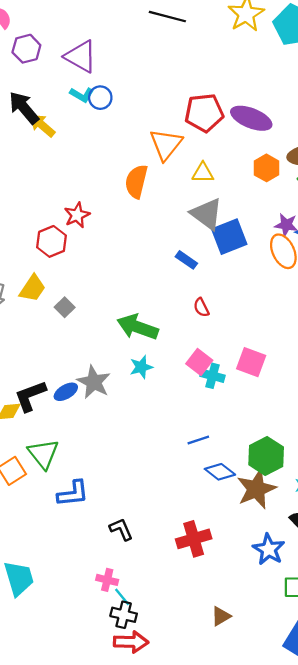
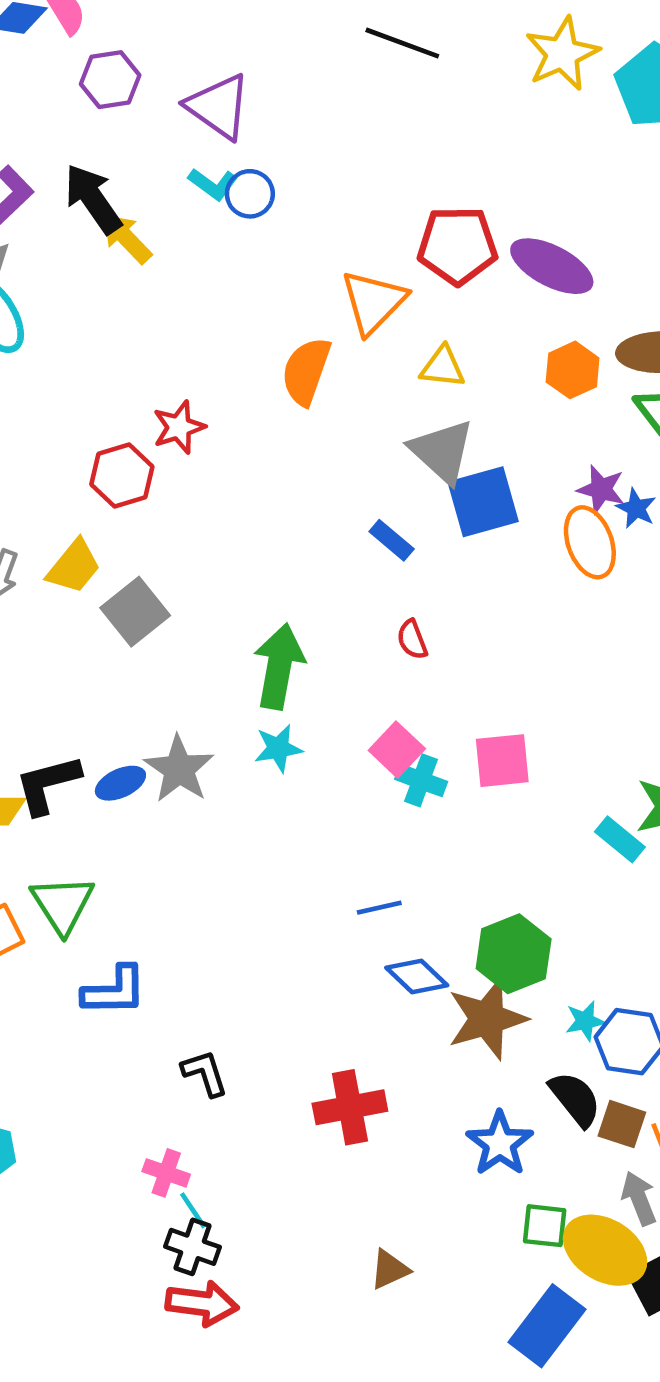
gray square: (65, 307) -> (135, 612), size x1.6
green arrow: (138, 327) -> (279, 666), turned 75
pink square: (251, 362) -> (502, 761), turned -32

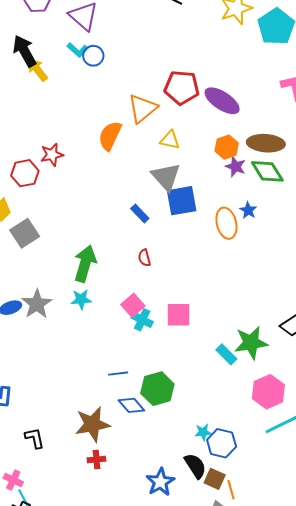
purple star: (601, 489) -> (236, 167), moved
green hexagon: (514, 954) -> (157, 389), moved
brown star: (487, 1019) -> (92, 424), moved
red cross: (350, 1107) -> (96, 459), size x0.6

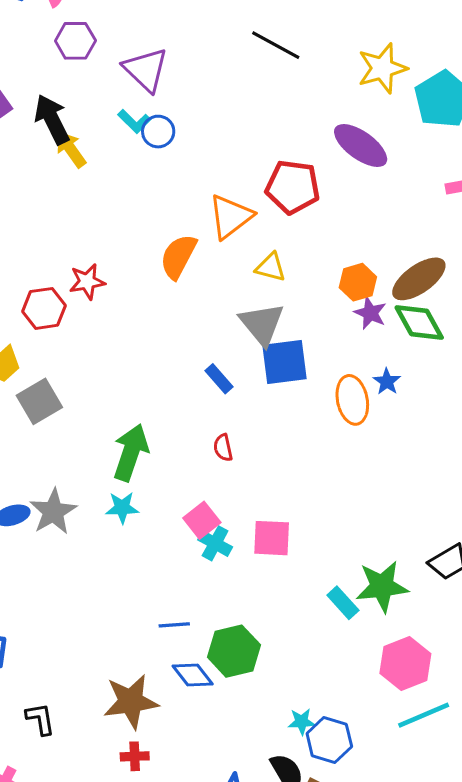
purple ellipse: (222, 101) -> (361, 145), moved
brown ellipse: (266, 143) -> (419, 279), turned -42

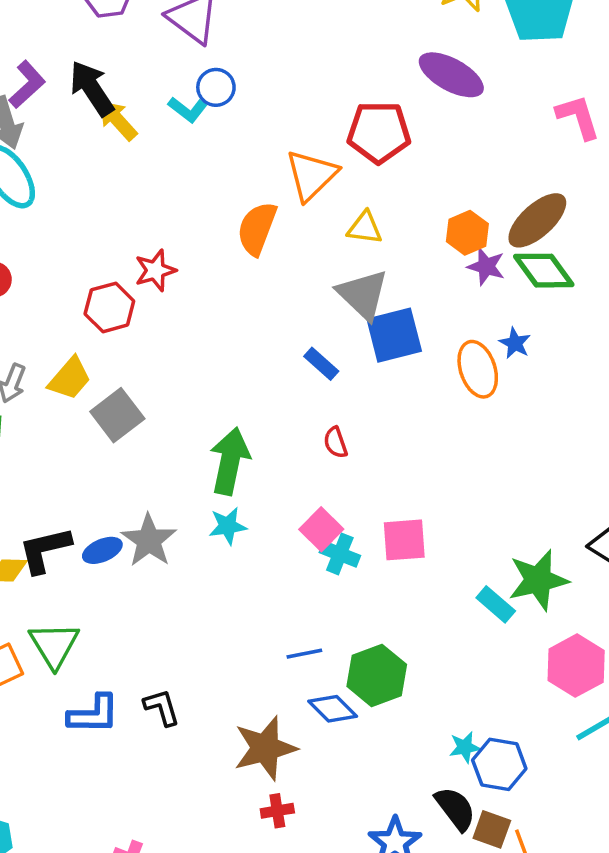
cyan L-shape: (134, 121) -> (188, 110), moved
black L-shape: (40, 719) -> (162, 707), moved

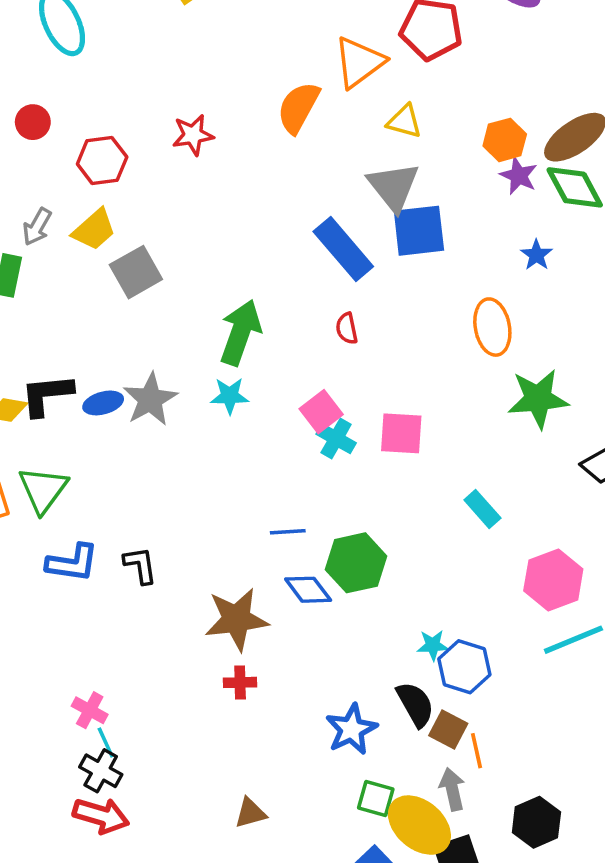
red hexagon: (109, 307) -> (102, 161), moved
blue rectangle: (321, 364) -> (343, 249), size x1.8
orange ellipse: (478, 369) -> (492, 327), moved
green star: (538, 580) -> (538, 399), moved

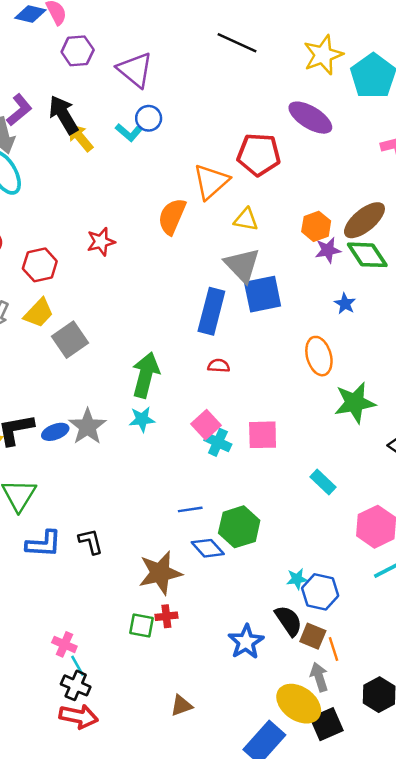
purple star: (519, 176) -> (328, 250), turned -30
blue rectangle: (343, 249) -> (211, 311), turned 60
red semicircle: (347, 328) -> (219, 366), turned 110
green square: (376, 798) -> (141, 625), moved

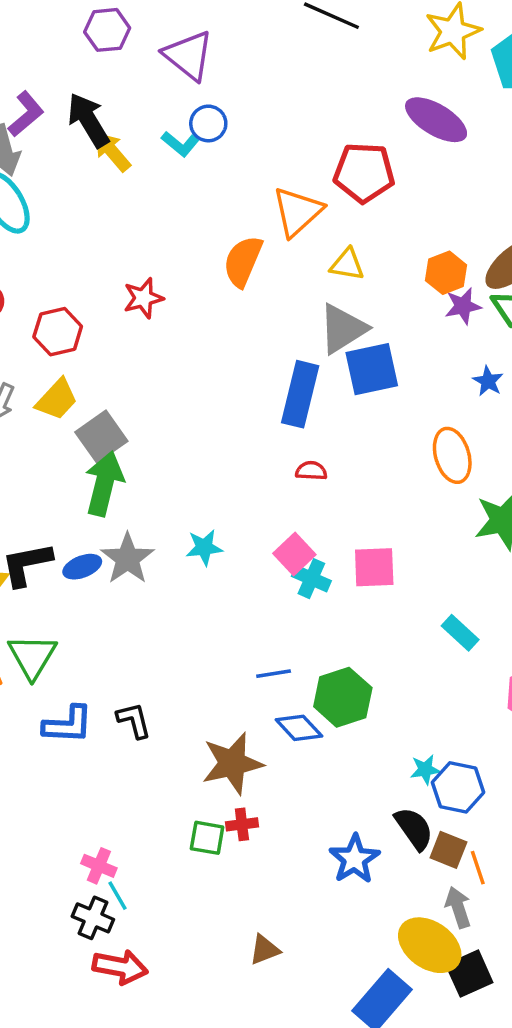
gray triangle: (242, 265) -> (343, 329), turned 42
green arrow: (146, 375) -> (104, 484), moved
black cross: (76, 685) -> (93, 918), moved

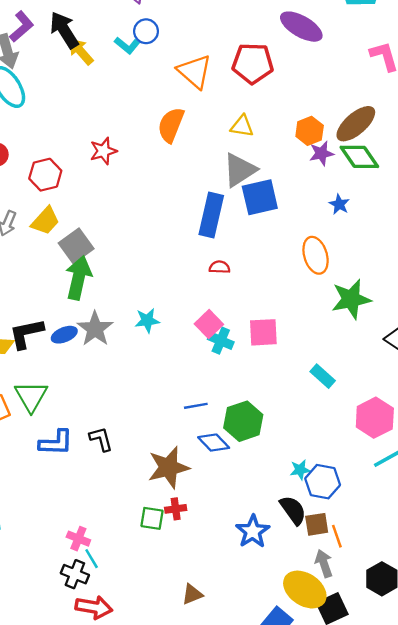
orange triangle: (297, 212) -> (195, 72), moved, turned -36
brown square: (448, 850) -> (317, 524), turned -30

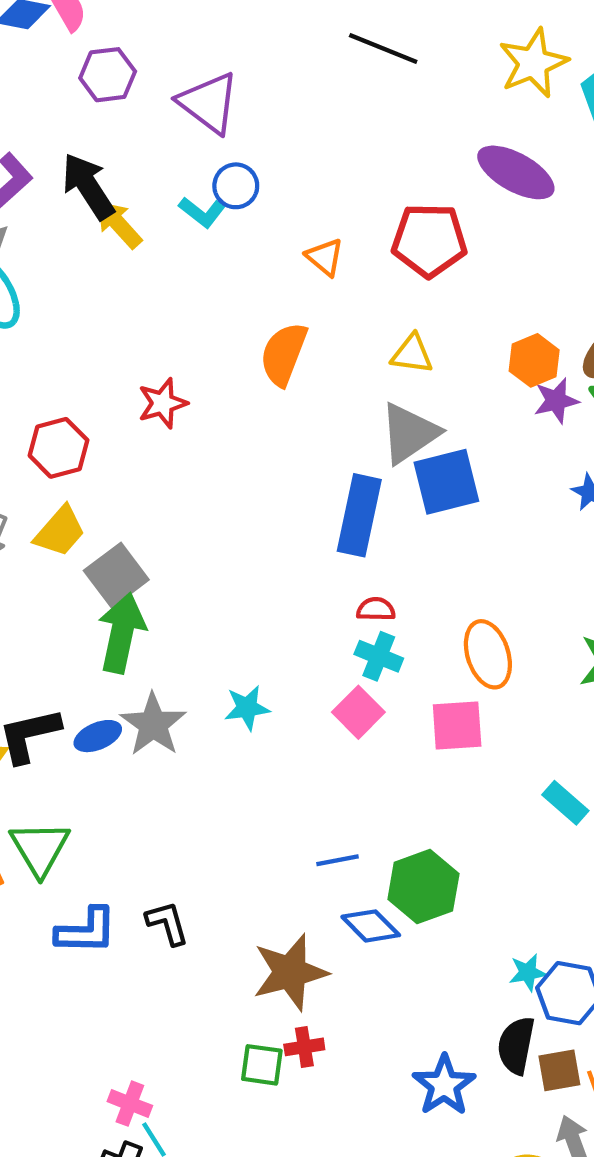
orange triangle: (195, 72) -> (325, 257), size x0.6
orange ellipse: (316, 255) -> (488, 654), moved
cyan cross: (221, 341) -> (379, 656), moved
black semicircle: (293, 510) -> (516, 1045), turned -132

